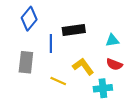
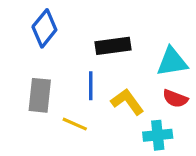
cyan triangle: (112, 40) -> (172, 62), size x1.5
blue line: (51, 44) -> (91, 86), moved
yellow line: (58, 81) -> (75, 124), moved

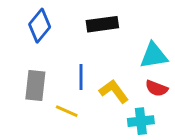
black rectangle: (113, 46) -> (102, 24), moved

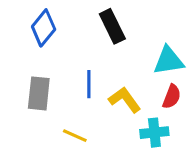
black rectangle: (102, 24) -> (112, 26), turned 72
red semicircle: (157, 88) -> (172, 97), turned -90
yellow line: (67, 111) -> (75, 136), moved

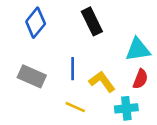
gray rectangle: (39, 93) -> (32, 76), turned -72
yellow line: (75, 136) -> (75, 107), moved

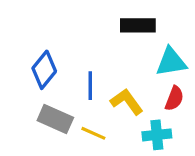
black rectangle: (92, 21) -> (138, 25), moved, turned -64
blue diamond: (36, 23) -> (44, 70), moved
gray rectangle: (32, 76) -> (55, 119), moved

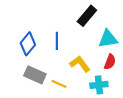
black rectangle: (138, 25) -> (87, 16), turned -50
blue line: (90, 86) -> (57, 41), moved

